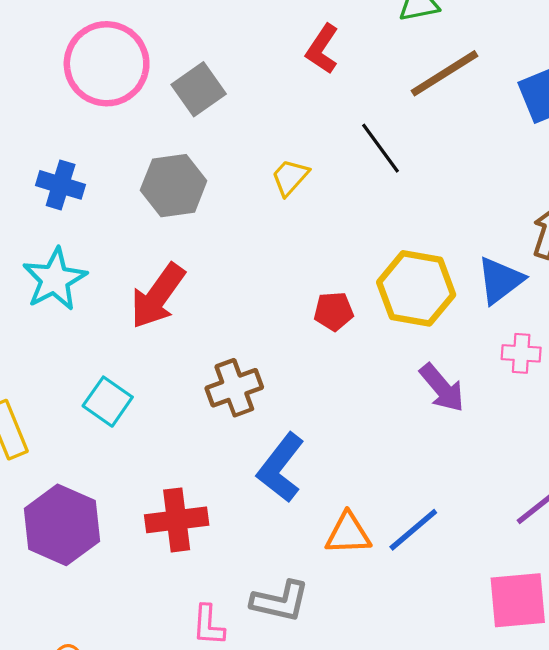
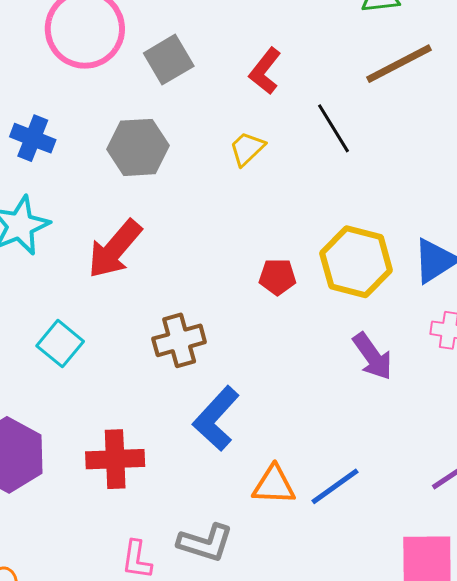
red L-shape: (322, 49) -> (265, 71), moved

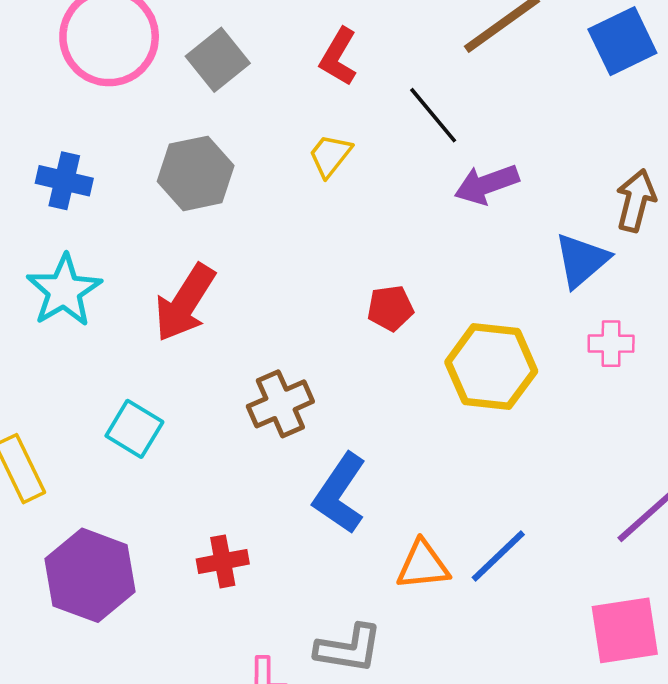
yellow hexagon: (356, 262) -> (491, 367), moved
purple arrow: (373, 356) -> (487, 184), moved, turned 114
red cross: (115, 459) -> (223, 561), size x0.7

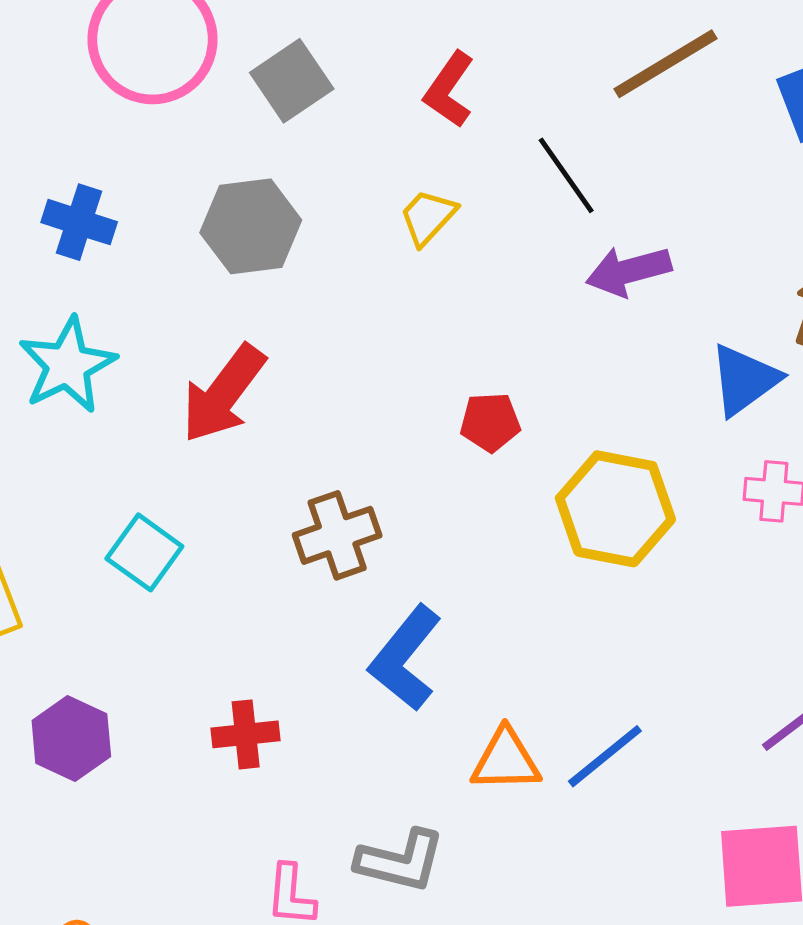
purple hexagon: (90, 575) -> (71, 739), size x0.7

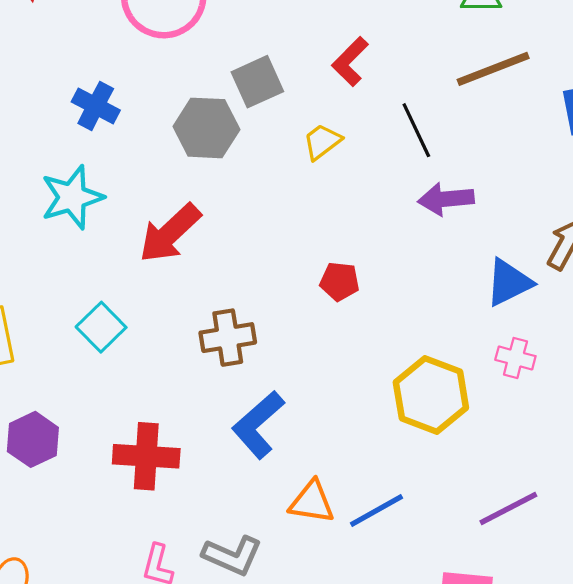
gray square: (292, 81) -> (257, 82), moved
yellow hexagon: (615, 509) -> (431, 395), moved
red cross: (246, 734) -> (146, 456), size x1.5

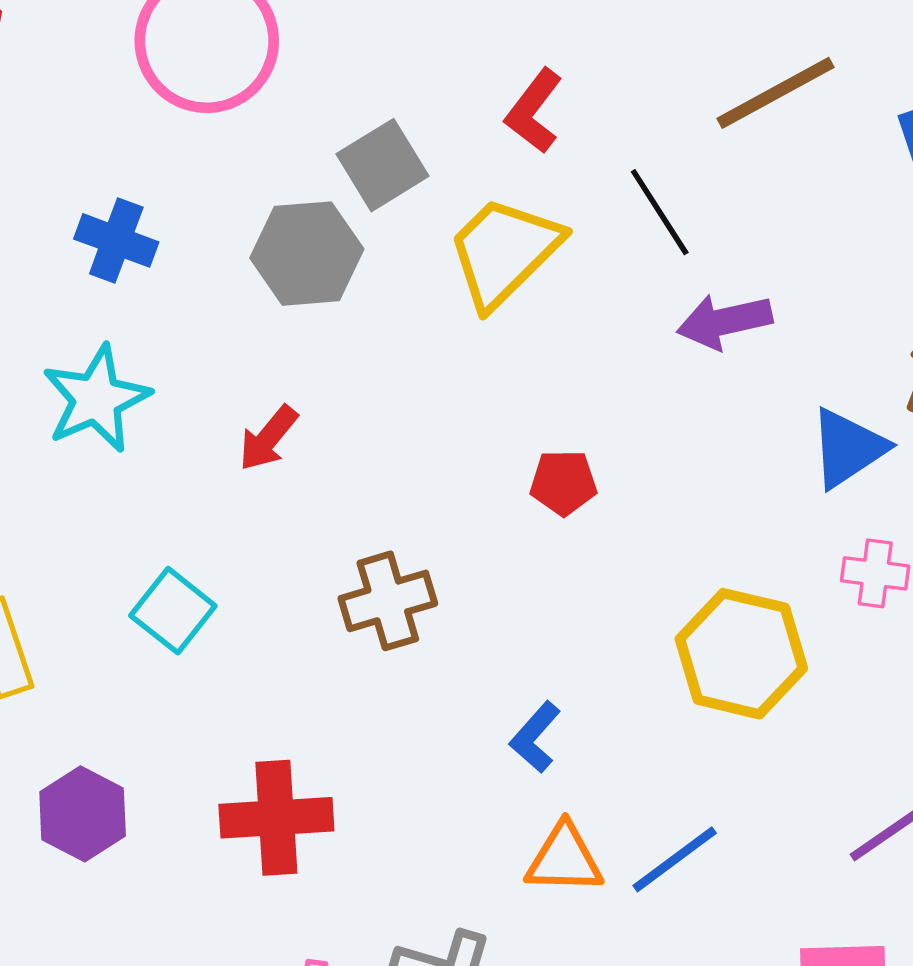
yellow trapezoid: (322, 142) -> (504, 252), size x1.8
red arrow: (170, 233) -> (268, 438), size x0.6
blue L-shape: (258, 425) -> (535, 737), moved, size x0.6

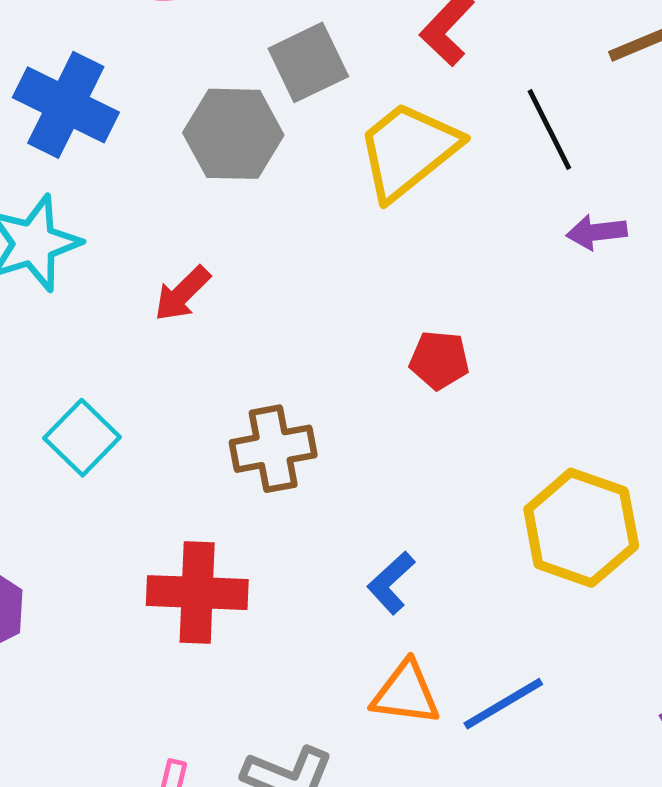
blue cross: (116, 240) -> (66, 105), size x1.4
purple arrow: (724, 321) -> (597, 232), size x0.7
red cross: (276, 818) -> (197, 593), moved

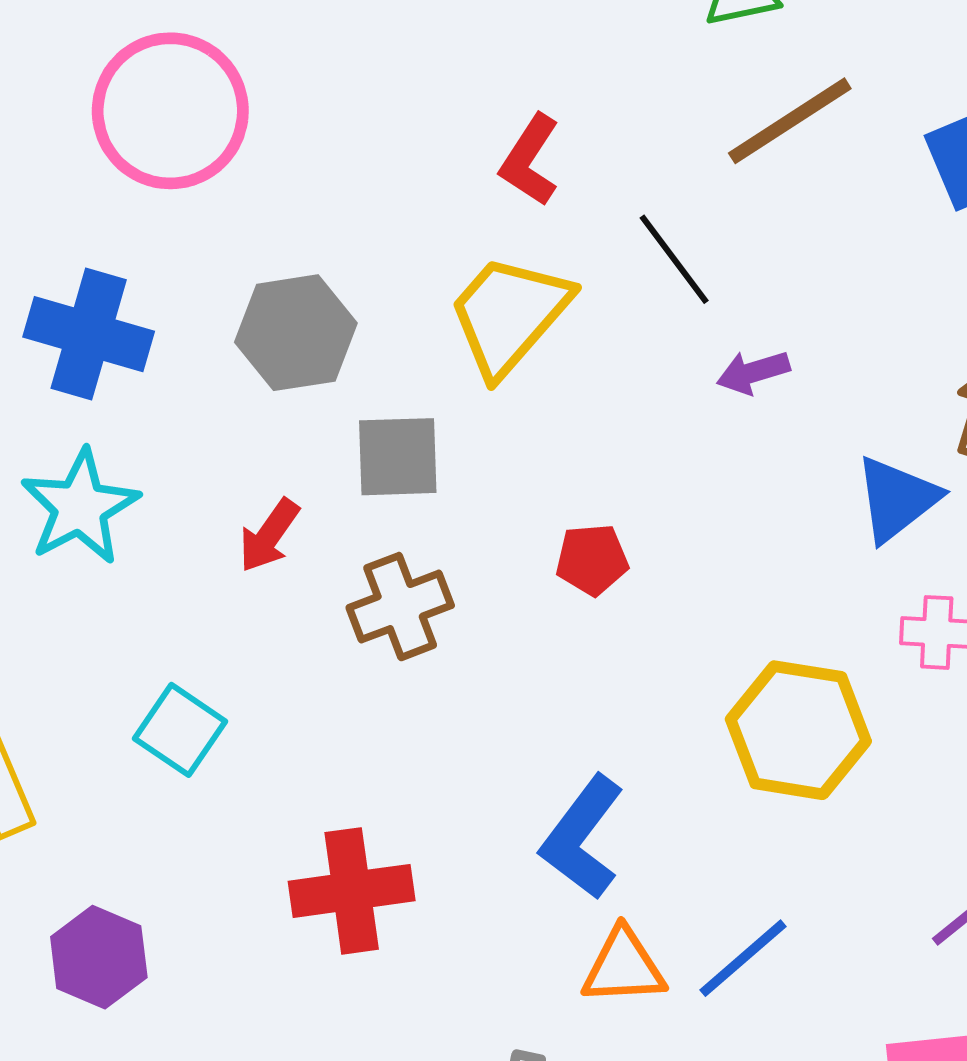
gray square: (308, 62) -> (398, 457), moved, turned 34
brown cross: (273, 449) -> (400, 607), moved
blue L-shape: (391, 583) -> (582, 837), size x1.6

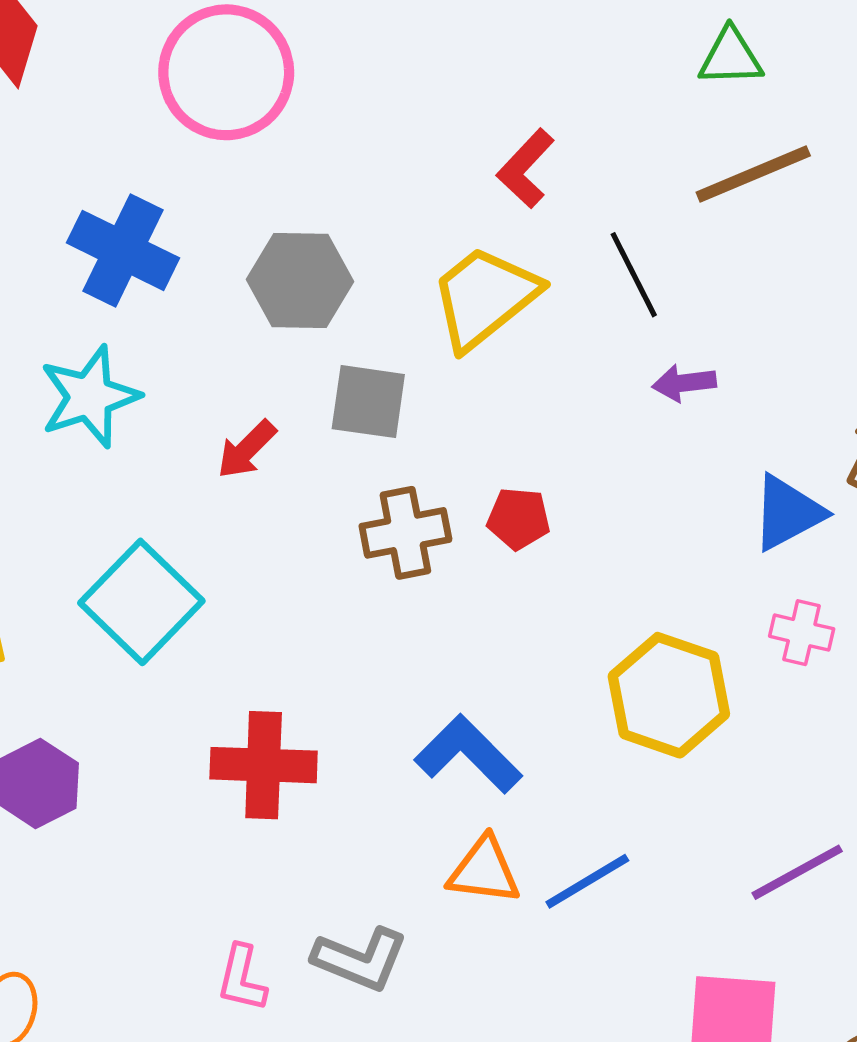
brown cross: (400, 607) -> (405, 533), moved
cyan square: (180, 730) -> (141, 602), size x1.5
blue L-shape: (582, 837) -> (468, 754), turned 88

